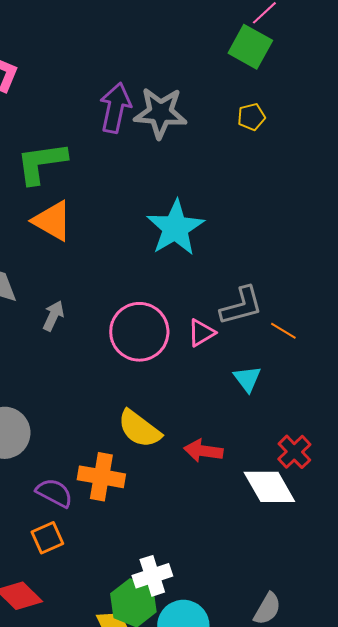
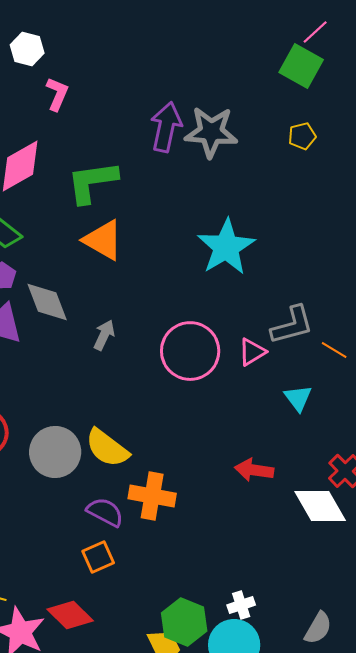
yellow semicircle: (139, 429) -> (107, 448), moved
white cross: (152, 576) -> (241, 605), moved, size x0.7

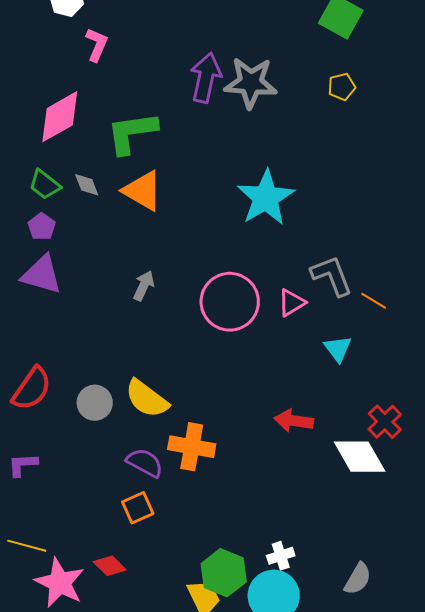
gray diamond: (47, 302) -> (87, 185), moved, size x0.6
gray L-shape: (292, 325) -> (332, 276), turned -96
gray circle: (55, 452) -> (95, 403), size x0.7
red diamond: (70, 615) -> (110, 566), size x0.7

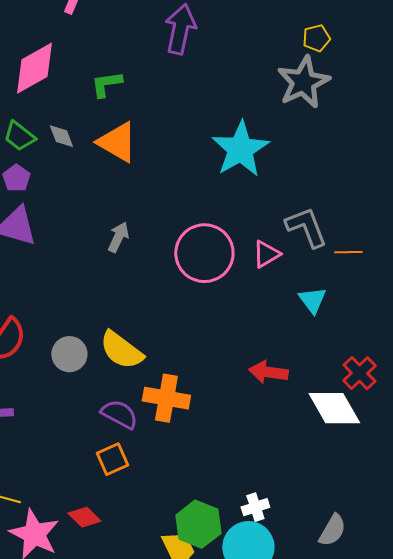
gray star: (251, 83) -> (303, 82), moved, turned -30
green L-shape: (132, 133) -> (106, 84), size x0.6
orange line: (374, 301) -> (348, 252), turned -32

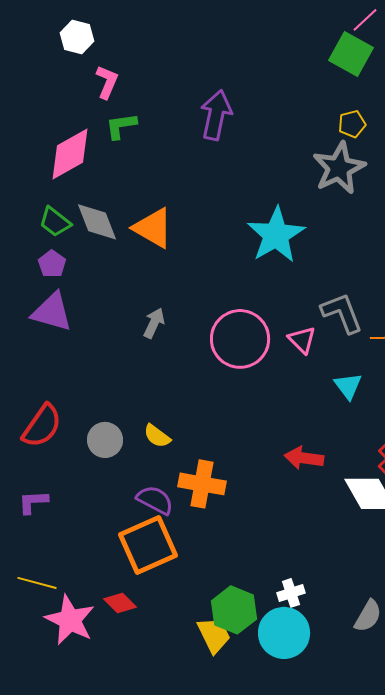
green L-shape: (106, 84) -> (121, 126), moved
gray diamond: (61, 136) -> (97, 222), size x1.6
pink triangle: (266, 254) -> (302, 340), turned -44
yellow semicircle: (121, 350) -> (157, 436), size x0.6
orange square: (112, 459) -> (148, 545), size x1.8

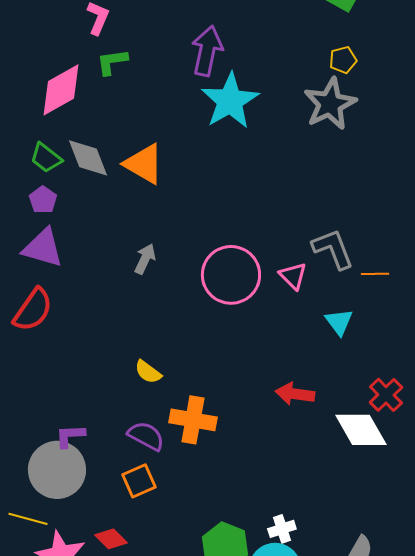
cyan star: (276, 235) -> (230, 101), moved
red semicircle: (42, 426) -> (33, 310), moved
gray circle: (105, 440) -> (57, 470), moved, size x1.6
purple L-shape: (33, 502) -> (70, 436), moved
orange square: (148, 545) -> (139, 481), size x0.6

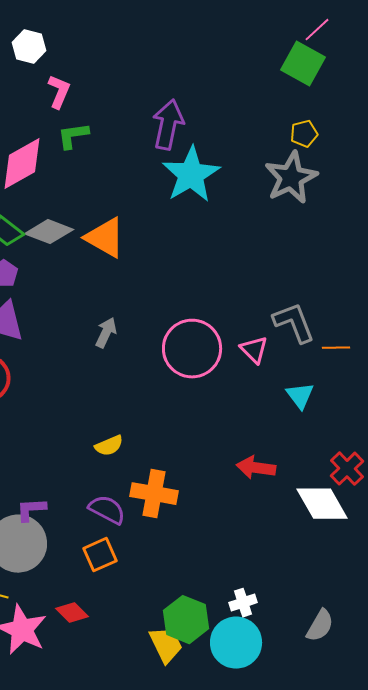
gray diamond: (88, 158) -> (49, 232), turned -48
yellow semicircle: (148, 372) -> (109, 446), turned -60

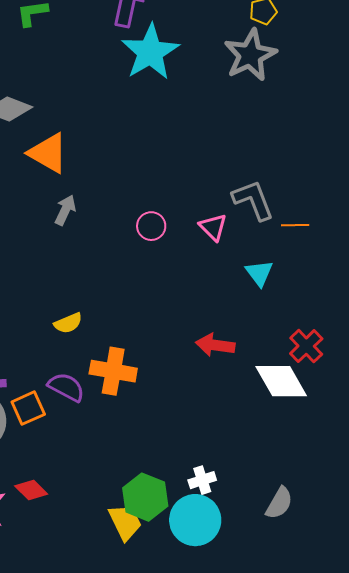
orange triangle: (105, 238) -> (48, 153), moved
pink circle: (192, 349) -> (151, 226), size x0.5
orange square: (100, 555) -> (28, 408), moved

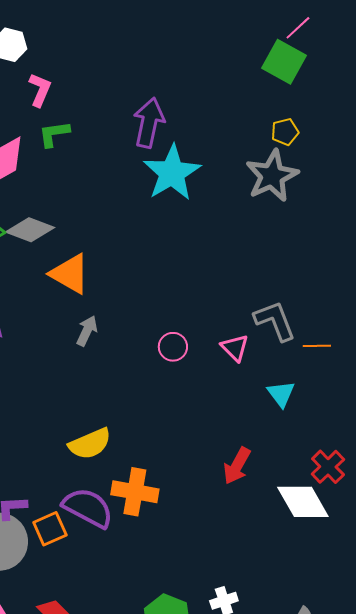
yellow semicircle: (68, 323) -> (90, 444), size x1.5
red arrow: (215, 345) -> (237, 466), turned -69
purple semicircle: (66, 387) -> (88, 508), size x1.4

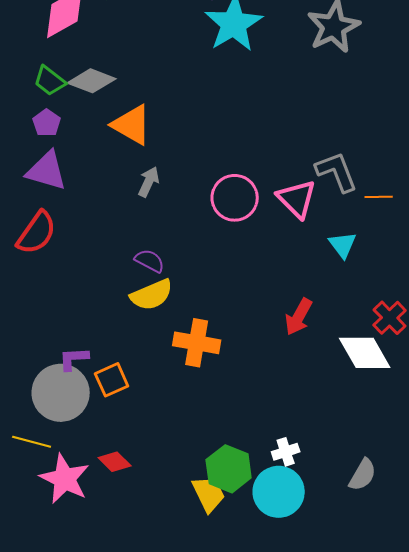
pink circle: (173, 347) -> (235, 198), size x1.6
pink triangle: (235, 348) -> (297, 199), size x1.4
purple semicircle: (88, 508) -> (150, 261), moved, size x0.6

